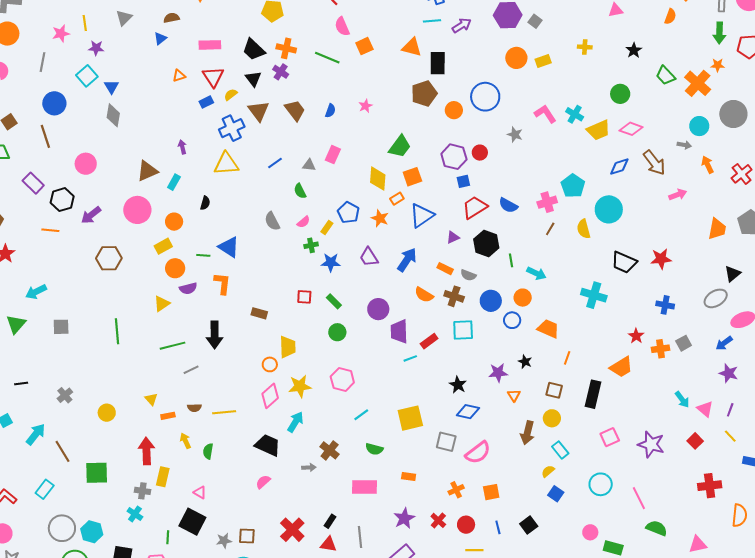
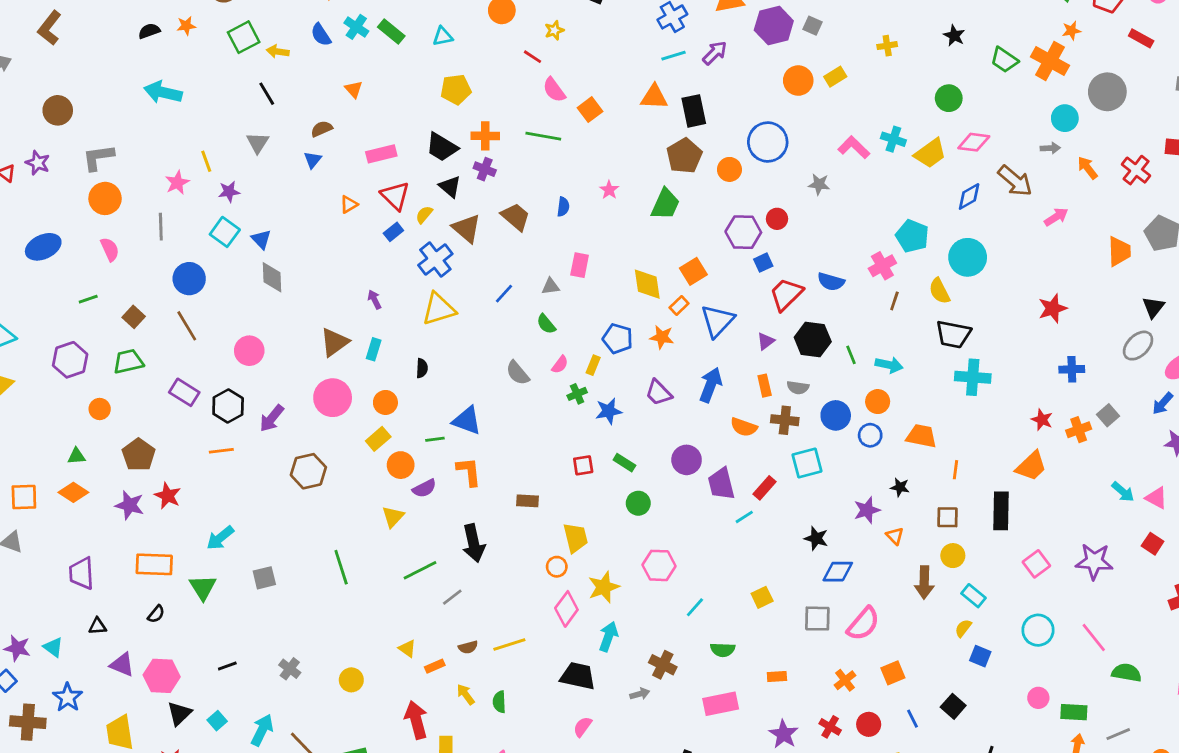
green trapezoid: (400, 146) -> (665, 204), moved
black trapezoid: (624, 262) -> (953, 334), moved
orange rectangle: (445, 269) -> (765, 386), turned 63
yellow square: (410, 418) -> (762, 597), size x0.6

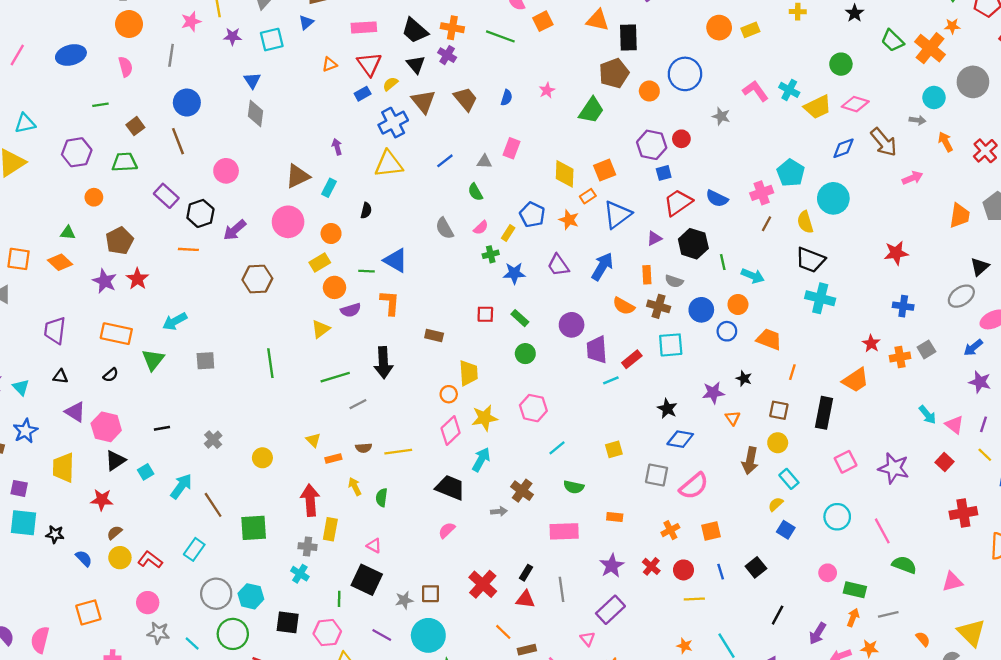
cyan square: (225, 232) -> (272, 40), moved, turned 30

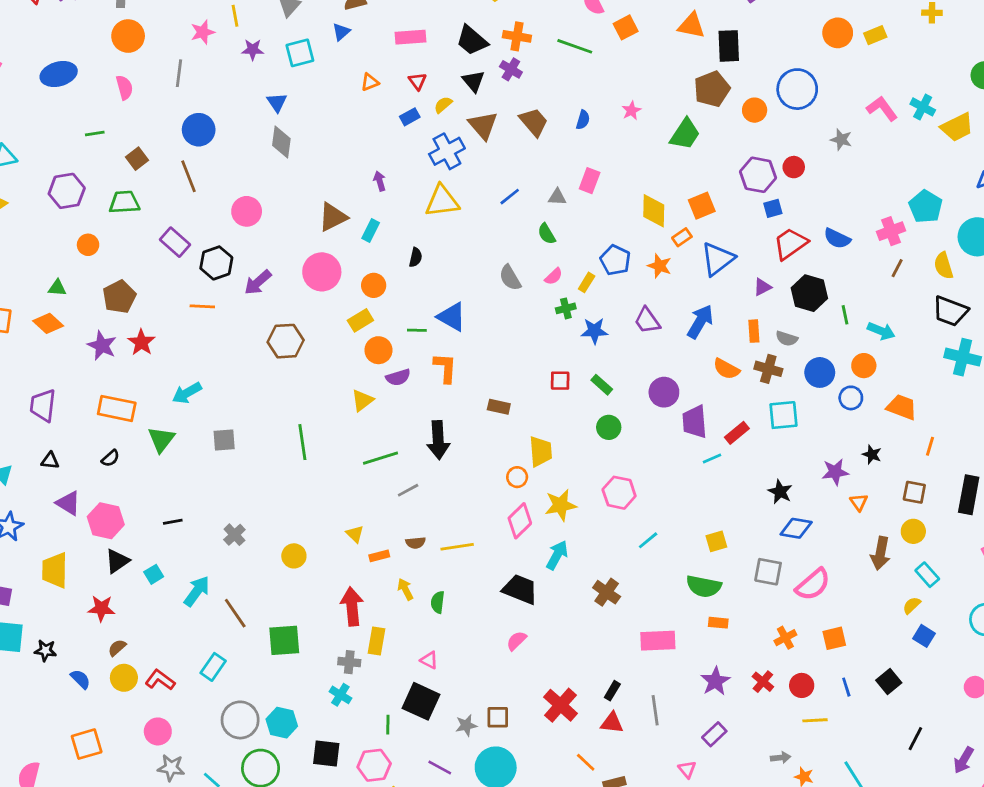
red triangle: (369, 64) -> (417, 81), size x0.6
green semicircle: (574, 487) -> (704, 586), moved, size x1.4
gray arrow: (499, 511) -> (781, 758), moved
purple rectangle: (610, 610) -> (714, 734), size x0.7

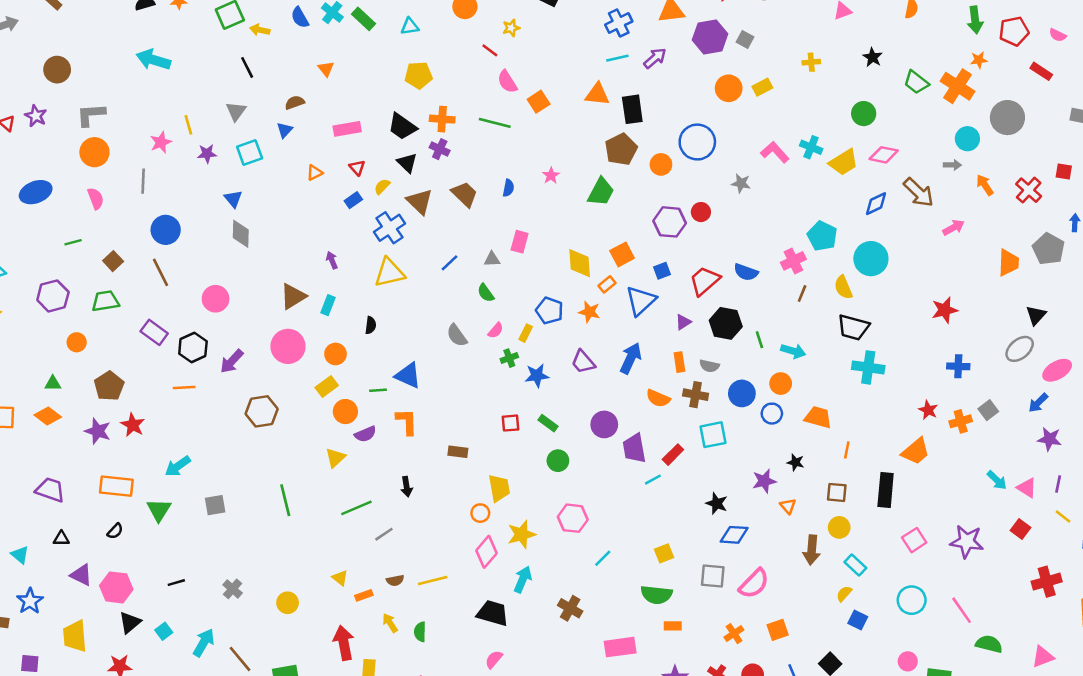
blue square: (773, 208) -> (662, 271), moved
purple trapezoid: (43, 405) -> (50, 490), turned 108
black arrow: (438, 440) -> (407, 487), size x0.6

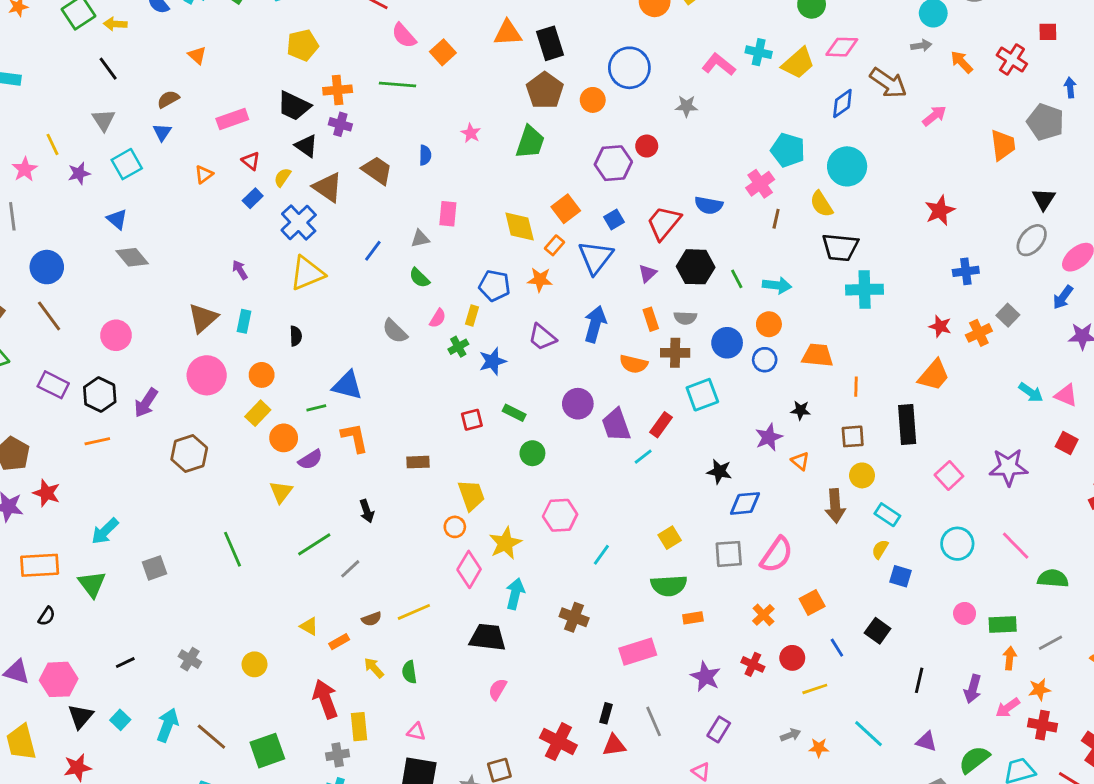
gray diamond: (241, 234) -> (132, 257), turned -32

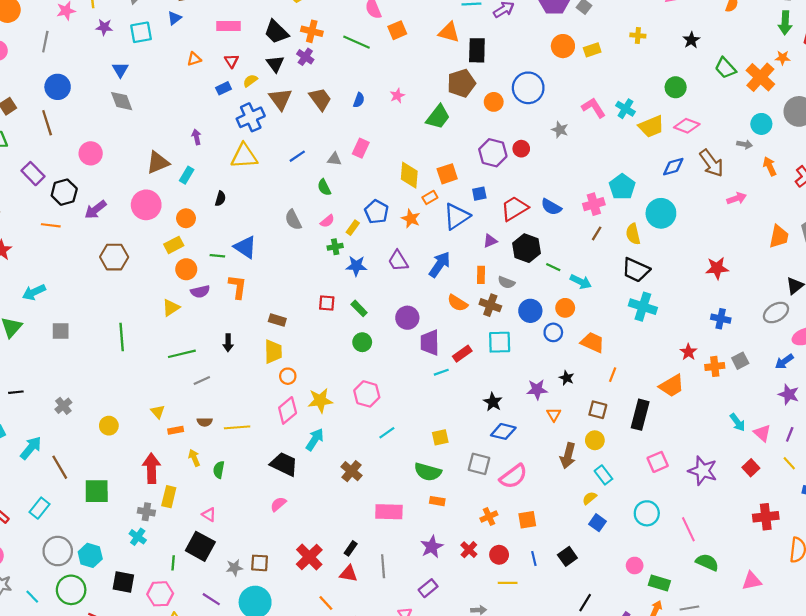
green line: (737, 279) -> (553, 267), turned -56
yellow trapezoid: (471, 495) -> (273, 352), moved

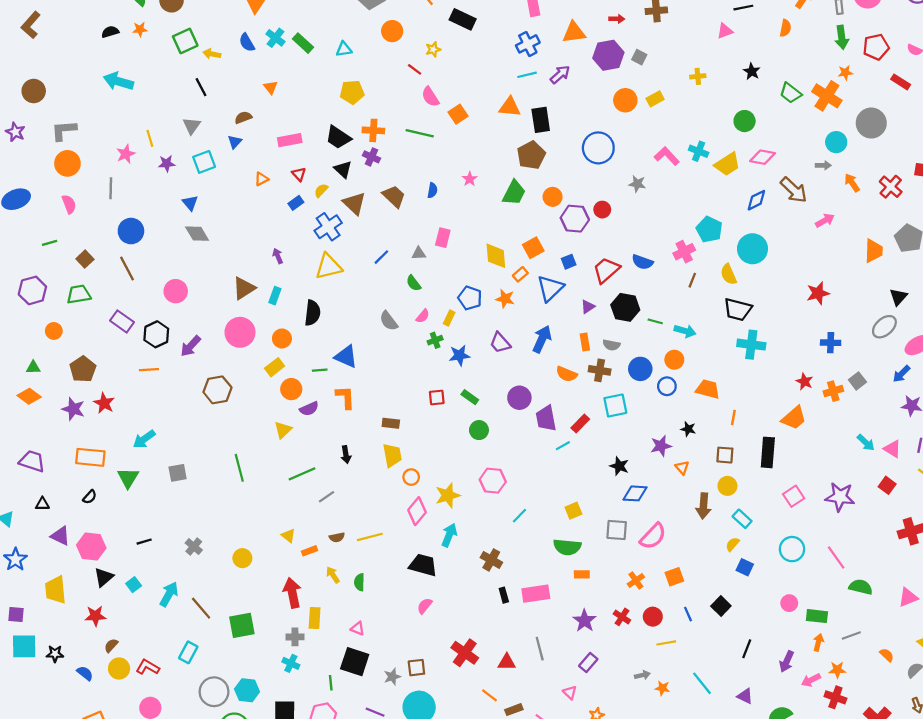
orange circle: (494, 102) -> (553, 197), moved
black semicircle: (220, 199) -> (312, 313), size x1.6
black rectangle: (351, 548) -> (504, 595), moved, turned -40

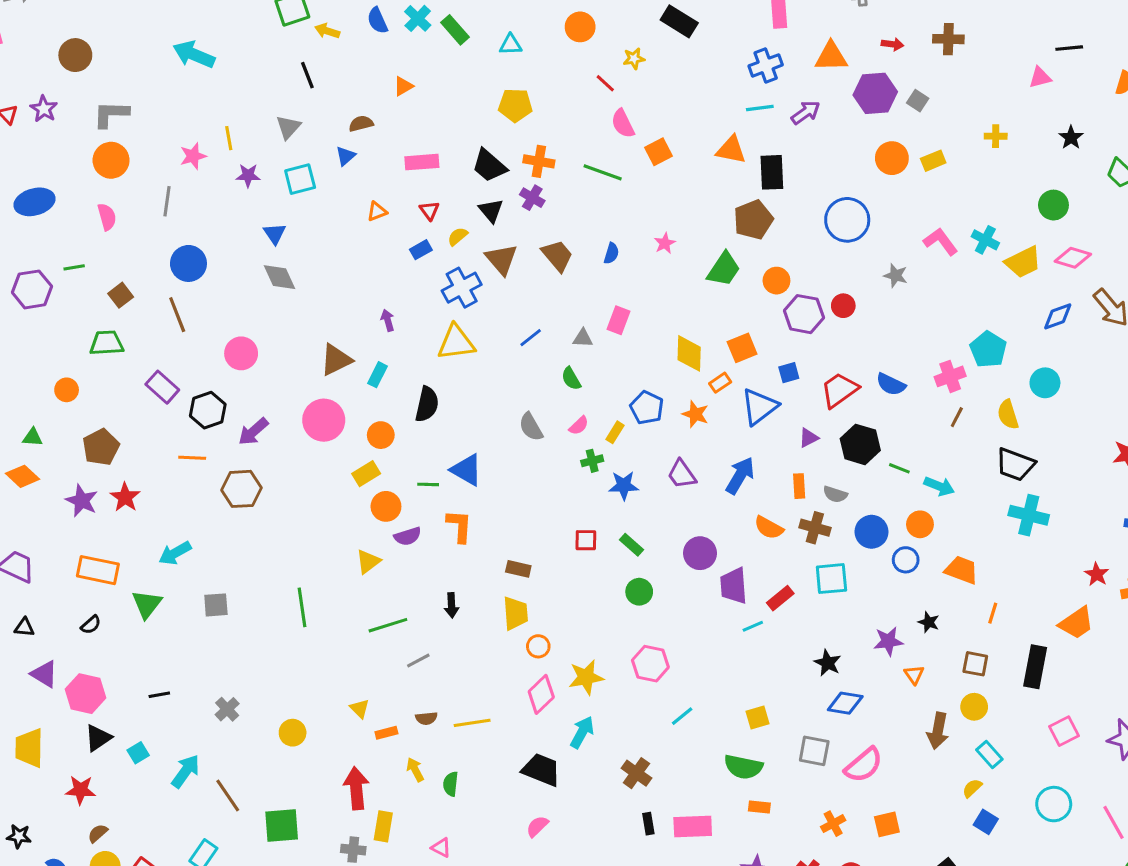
orange triangle: (270, 87) -> (403, 86), turned 32
cyan circle: (752, 249) -> (1045, 383), size x0.7
purple hexagon: (32, 290) -> (32, 289), moved
brown hexagon: (217, 390) -> (241, 489), moved

